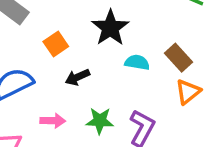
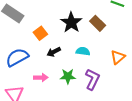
brown rectangle: (179, 58) -> (98, 23), moved
cyan semicircle: (137, 62) -> (83, 51), moved

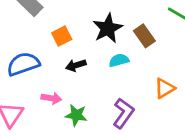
cyan semicircle: (83, 51) -> (119, 60), moved, turned -32
green star: (68, 76) -> (76, 115), moved

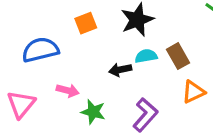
brown rectangle: (144, 36) -> (178, 56), moved
black arrow: (76, 65) -> (120, 70), moved

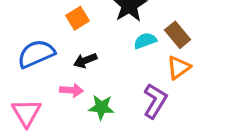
black arrow: (120, 70) -> (85, 60), moved
orange triangle: (193, 92) -> (179, 67), moved

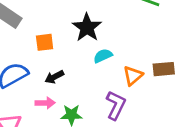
orange square: (78, 18) -> (45, 42), turned 30
brown rectangle: (178, 35) -> (164, 69), moved, turned -50

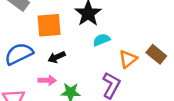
orange square: (45, 42) -> (49, 25), size x1.5
brown rectangle: (164, 69) -> (156, 54), turned 42

